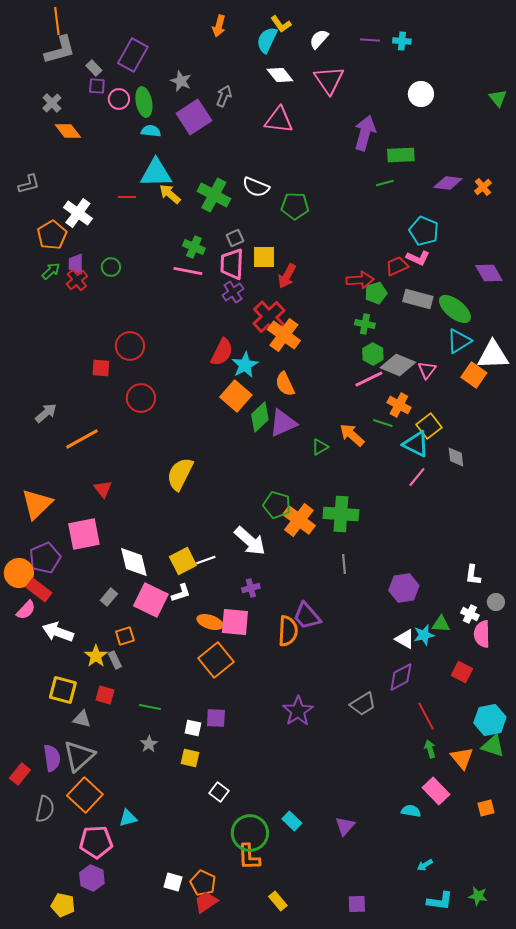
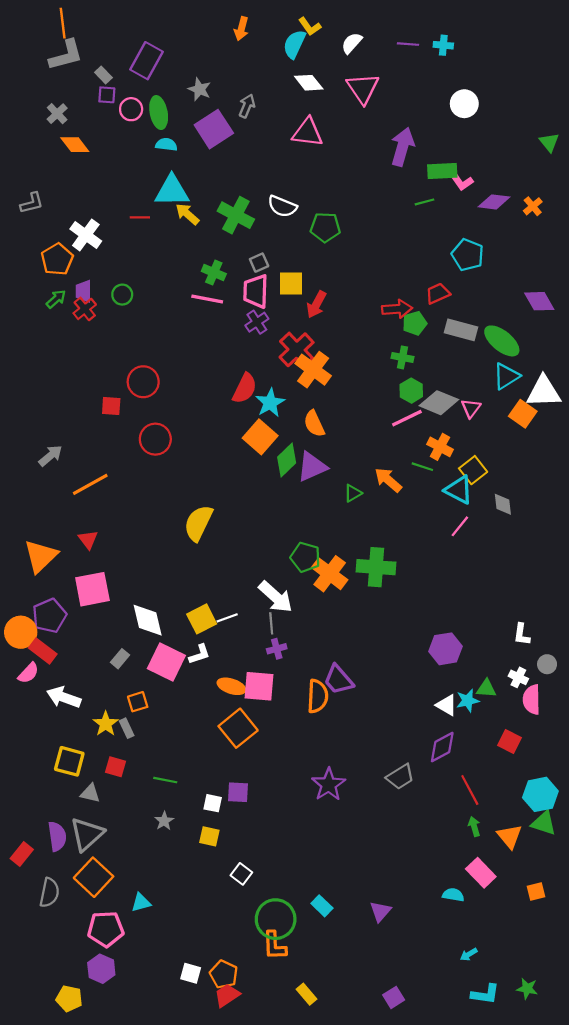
green triangle: (498, 98) -> (549, 142), moved
pink L-shape: (418, 258) -> (461, 181), moved, turned 30
red triangle: (103, 489) -> (88, 540), moved
gray line: (344, 564) -> (271, 623), moved
purple square: (357, 904) -> (394, 997), turned -30

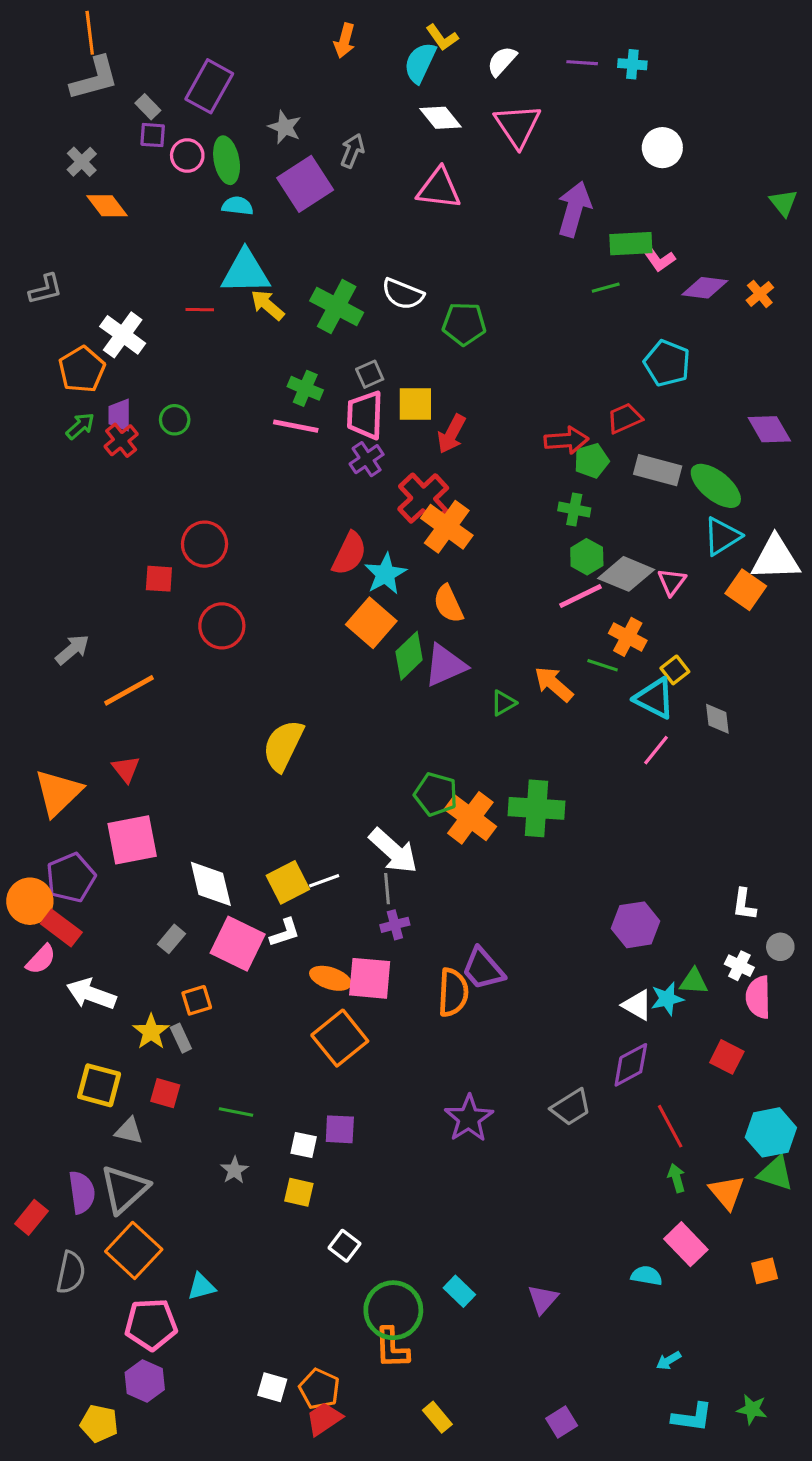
yellow square: (473, 470) -> (675, 670), size x0.7

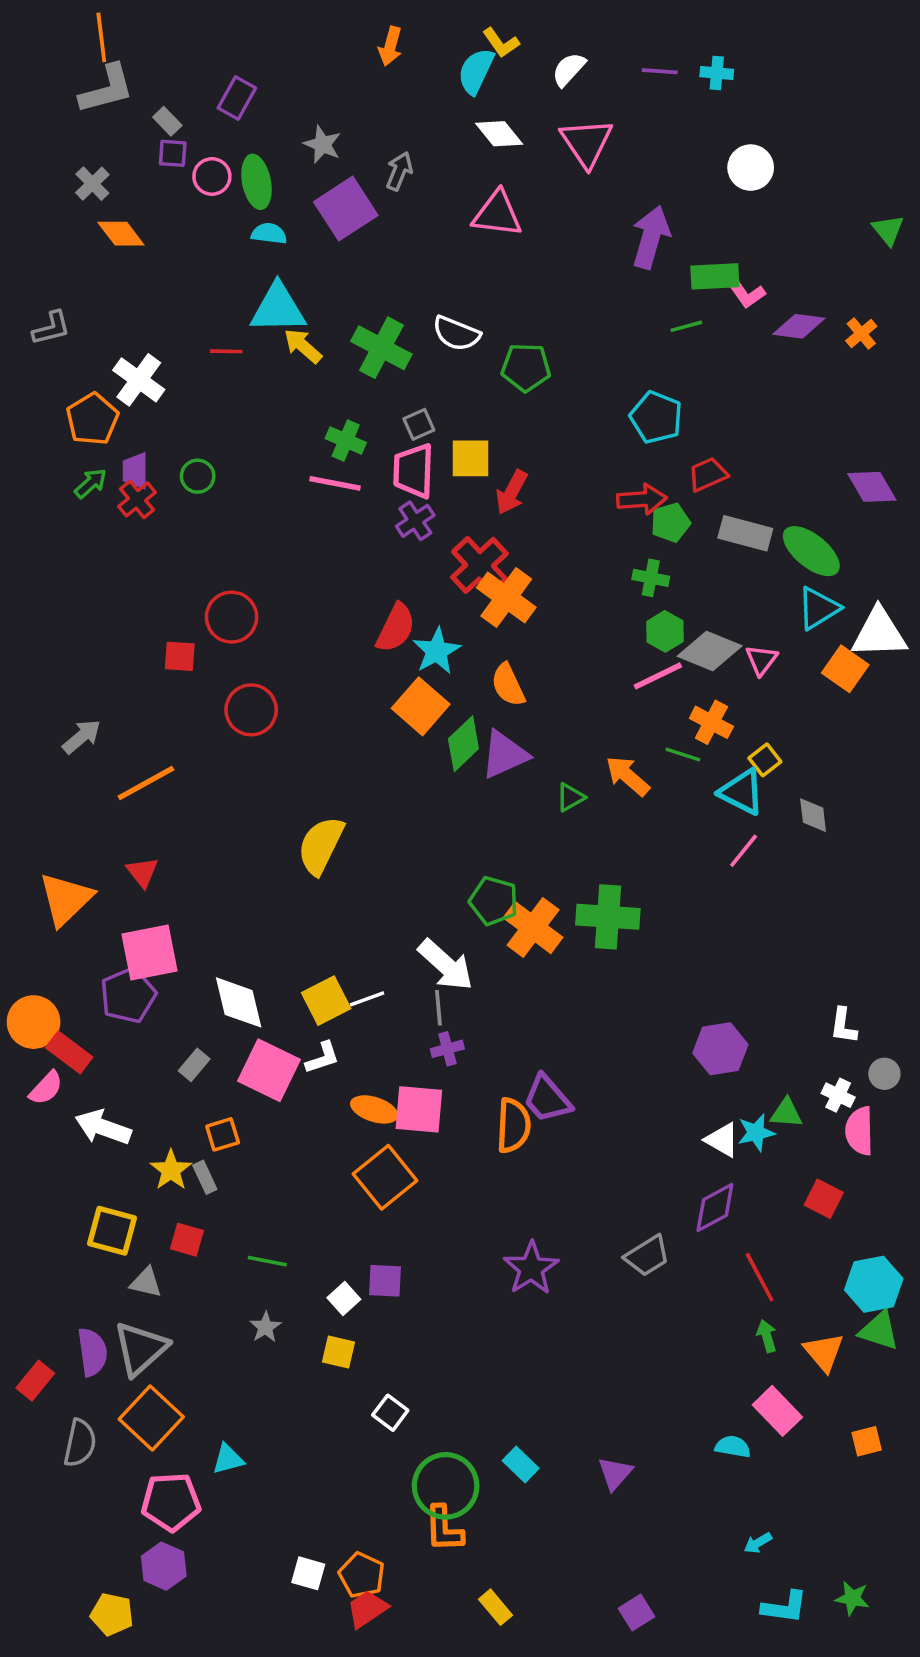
purple rectangle: (209, 86) -> (237, 98), size x0.7
cyan pentagon: (667, 363) -> (656, 417), moved
purple pentagon: (71, 878) -> (128, 995), moved
white square: (304, 1145) -> (344, 1299), turned 36

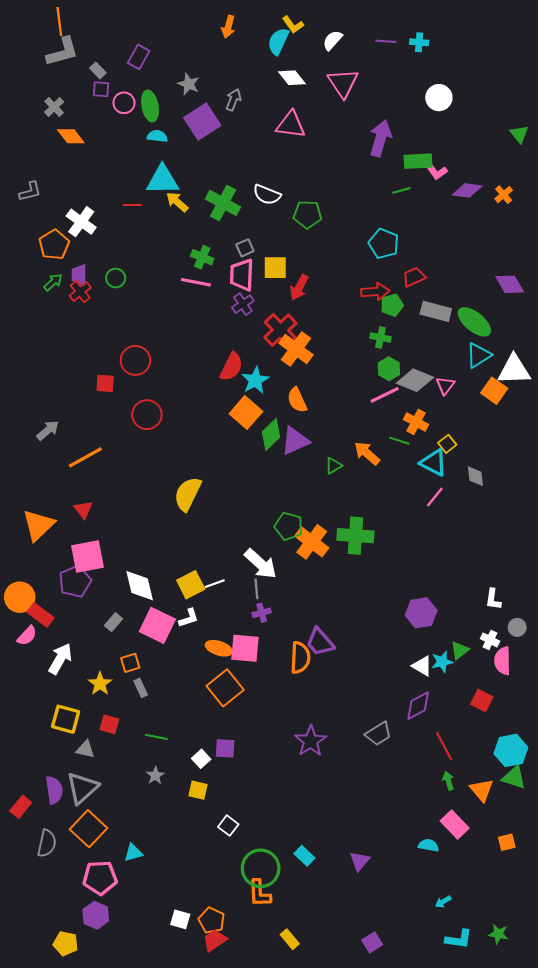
green triangle: (786, 1113) -> (460, 650), turned -42
white arrow: (103, 1127) -> (60, 659), turned 100
gray rectangle: (205, 1177) -> (141, 688), moved

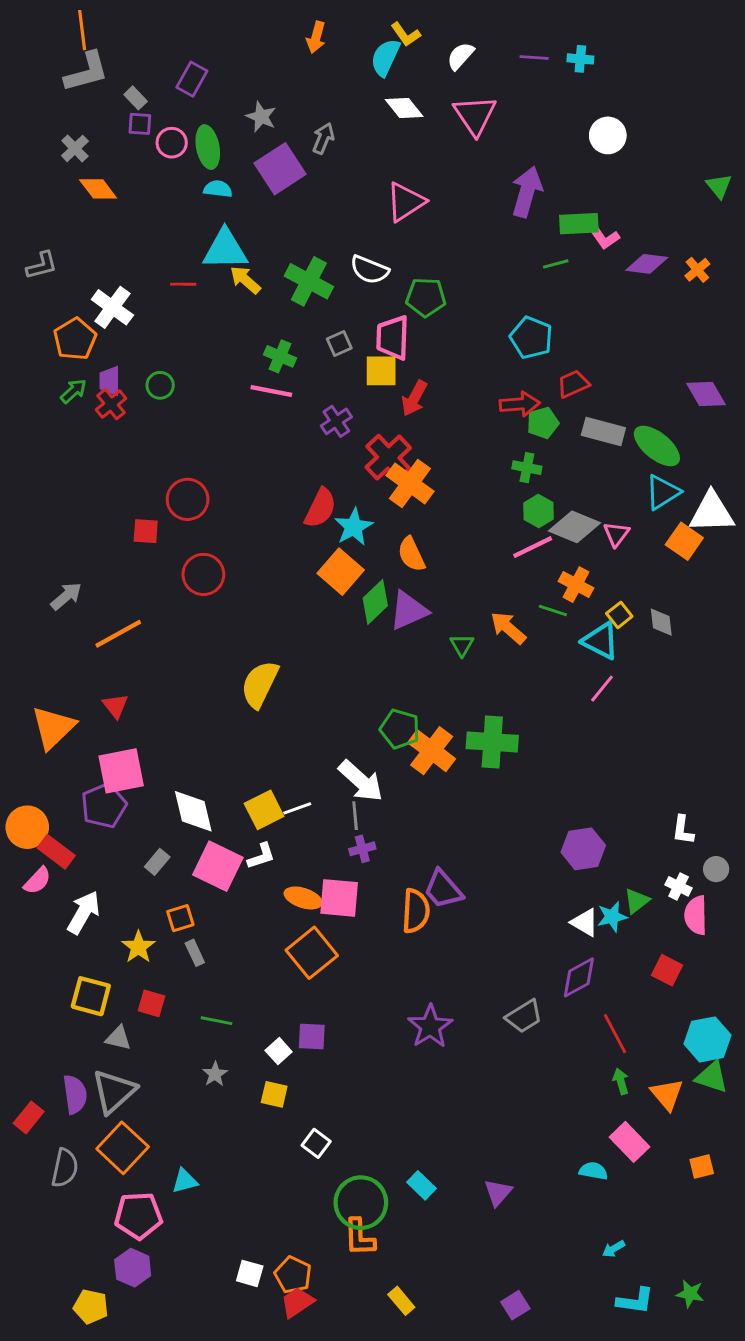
pink triangle: (291, 125) -> (406, 202), moved, turned -40
pink trapezoid: (242, 275) -> (393, 338), moved
green triangle: (334, 466) -> (462, 645), turned -30
gray diamond: (475, 476) -> (661, 622), moved

